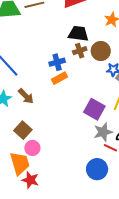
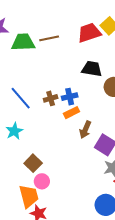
brown cross: (80, 51) -> (51, 98), moved
brown arrow: (26, 96) -> (85, 130), moved, turned 66

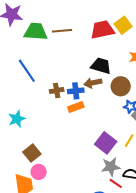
blue line: (21, 98) -> (27, 71), moved
brown arrow: (85, 130) -> (93, 83), moved, turned 48

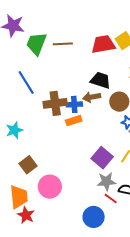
green trapezoid: (36, 32) -> (36, 44), turned -75
brown cross: (57, 91) -> (55, 103), size x1.6
pink circle: (39, 172) -> (50, 187), moved, size x1.5

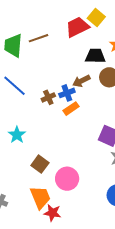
black trapezoid: (100, 80) -> (95, 56), moved
brown cross: (55, 103) -> (48, 97), size x0.6

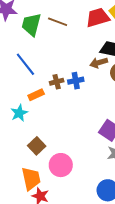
brown line: (38, 38) -> (58, 22), turned 30
brown arrow: (81, 81) -> (99, 63), moved
orange rectangle: (71, 109) -> (36, 95), moved

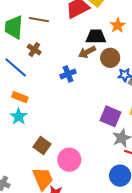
brown cross: (57, 82) -> (34, 50), moved, turned -32
orange rectangle: (36, 95) -> (20, 97), moved, turned 56

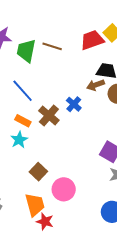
brown cross: (34, 50) -> (49, 115), moved, size x1.5
blue cross: (68, 74) -> (74, 104), turned -35

